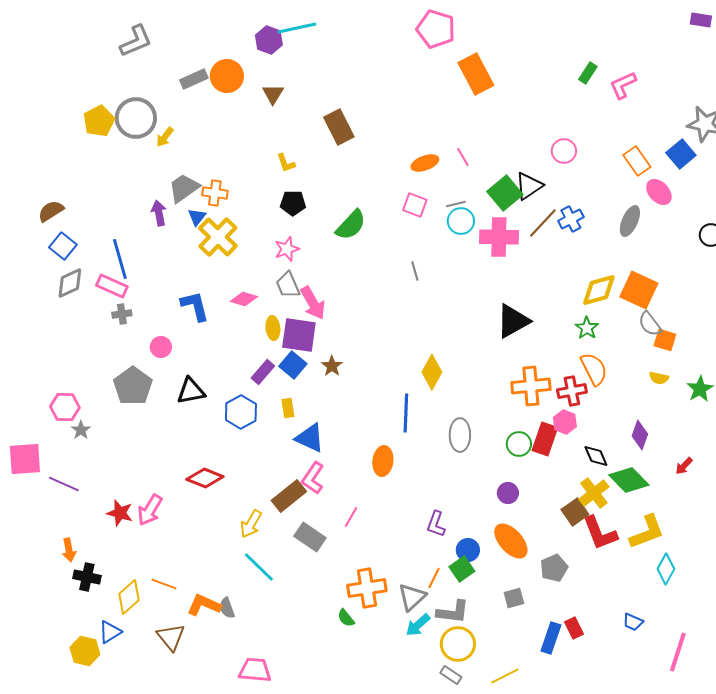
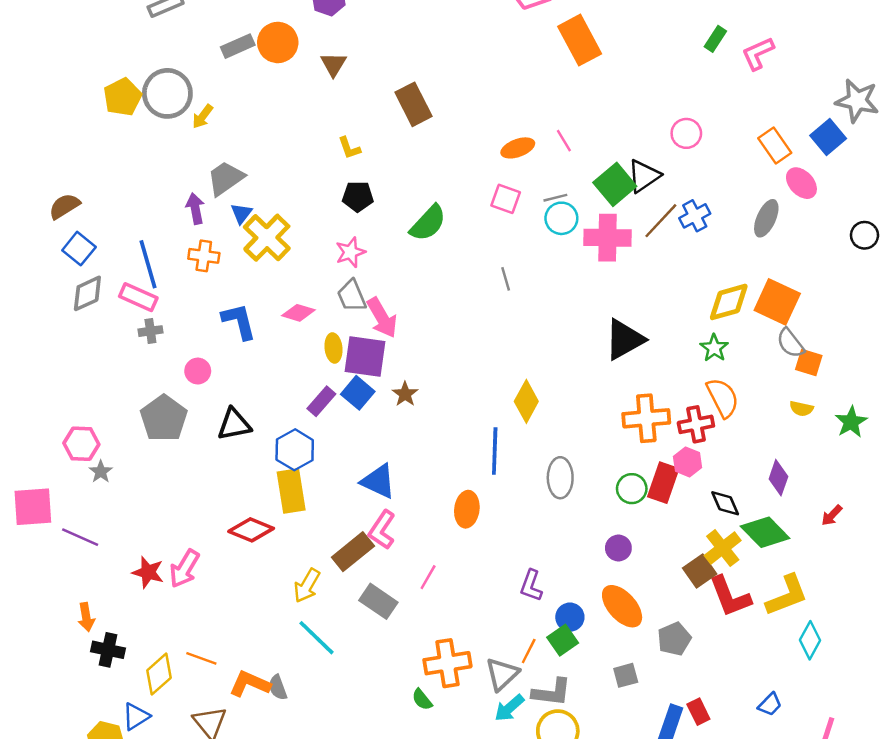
orange cross: (215, 193) -> (204, 256), moved
yellow rectangle: (288, 408) -> (291, 491), moved, size x1.8
blue trapezoid: (633, 622) -> (770, 704), turned -70

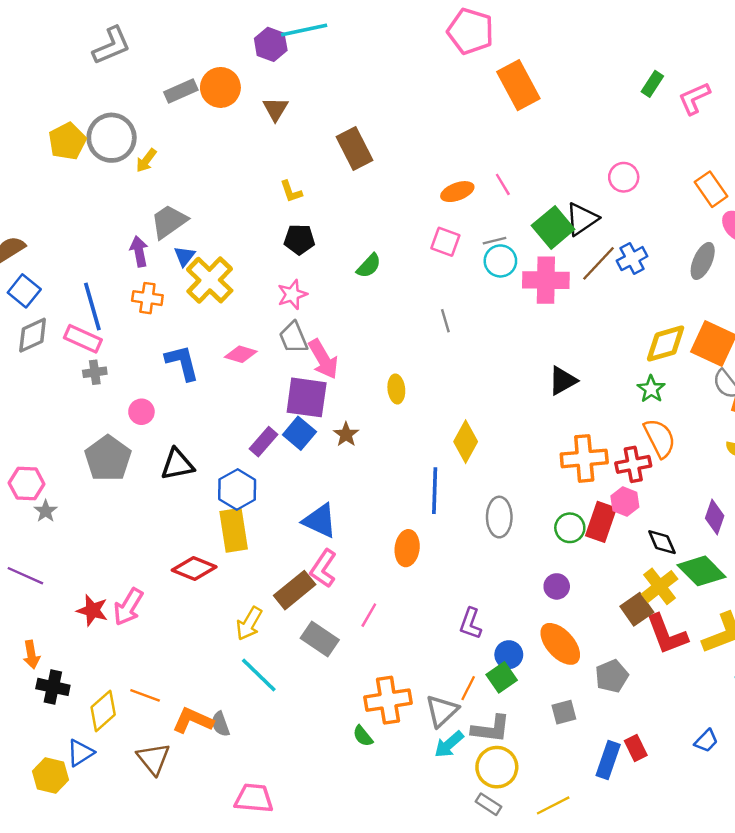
green semicircle: (428, 223) -> (369, 266), size x0.7
black triangle: (624, 339) -> (563, 381), size x0.7
yellow ellipse: (334, 348) -> (396, 389), moved

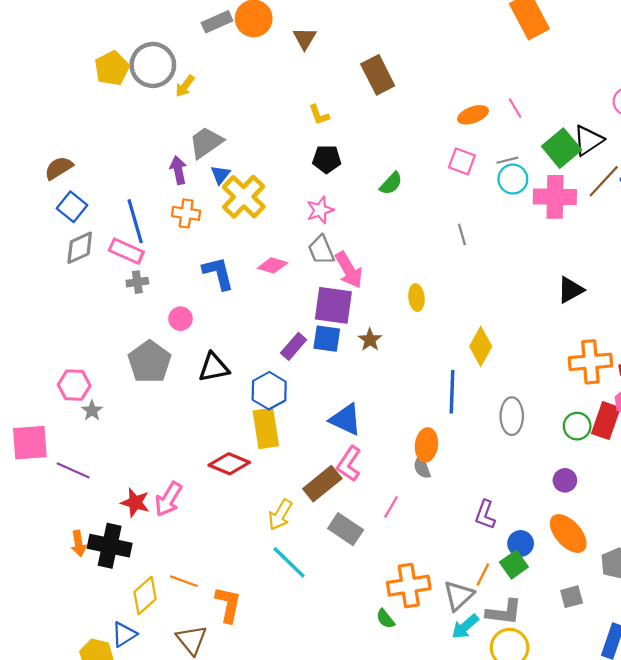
blue square: (299, 433) -> (327, 339), turned -32
black cross: (53, 687) -> (110, 546), moved, size x1.4
orange L-shape: (193, 720) -> (228, 604), turned 78
gray semicircle: (220, 724) -> (422, 467), moved

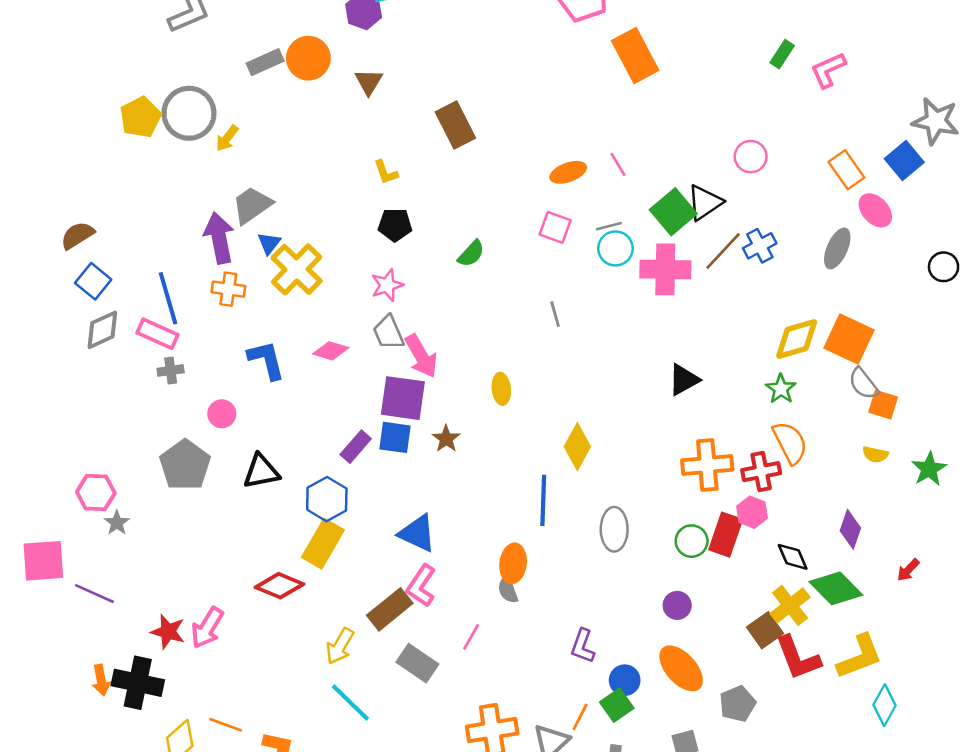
purple arrow: (178, 170) -> (219, 238), size x1.5
yellow rectangle: (266, 428) -> (323, 544), turned 39

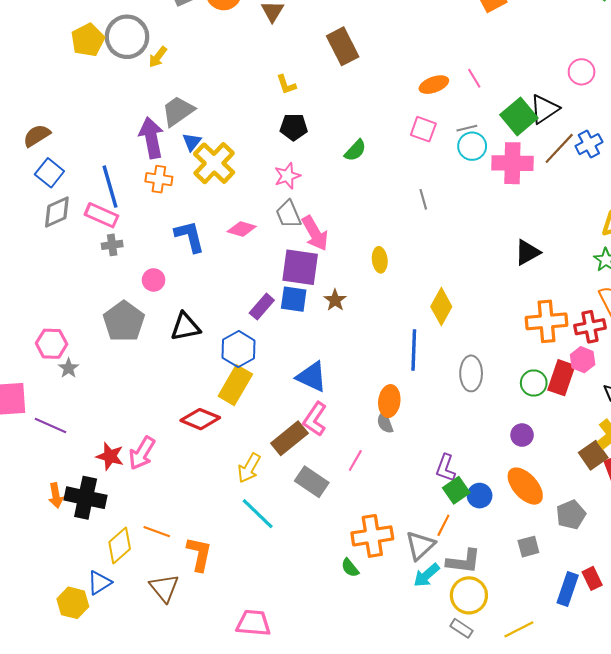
green square: (617, 705) -> (456, 490), moved

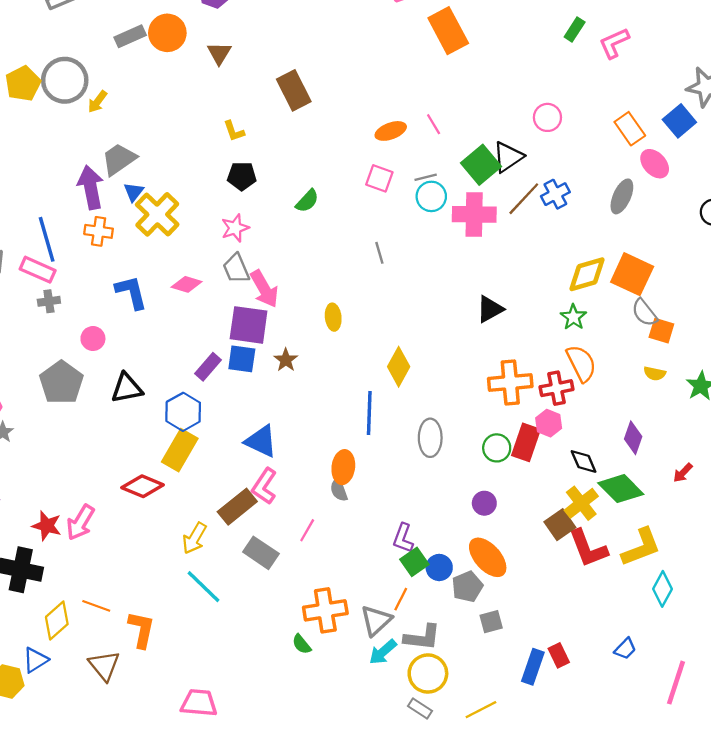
gray pentagon: (571, 515) -> (467, 587), moved

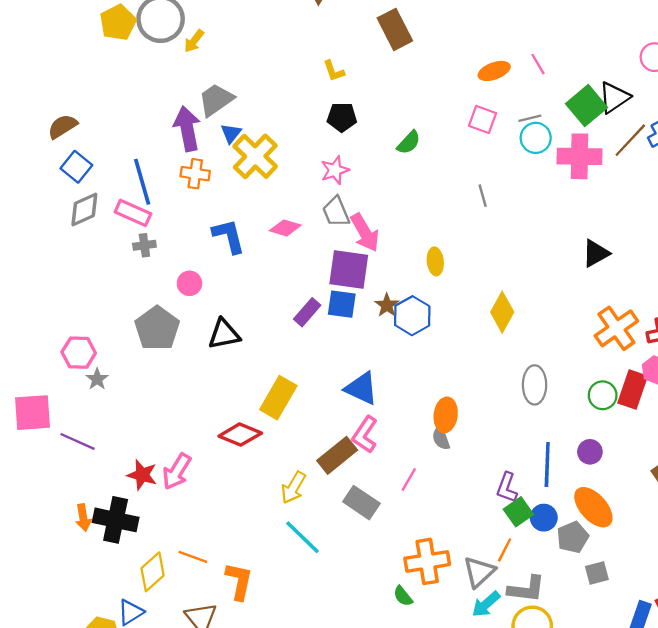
orange cross: (510, 383) -> (616, 328), turned -30
blue hexagon: (183, 412) -> (412, 316), moved
blue line: (369, 413) -> (547, 465), moved

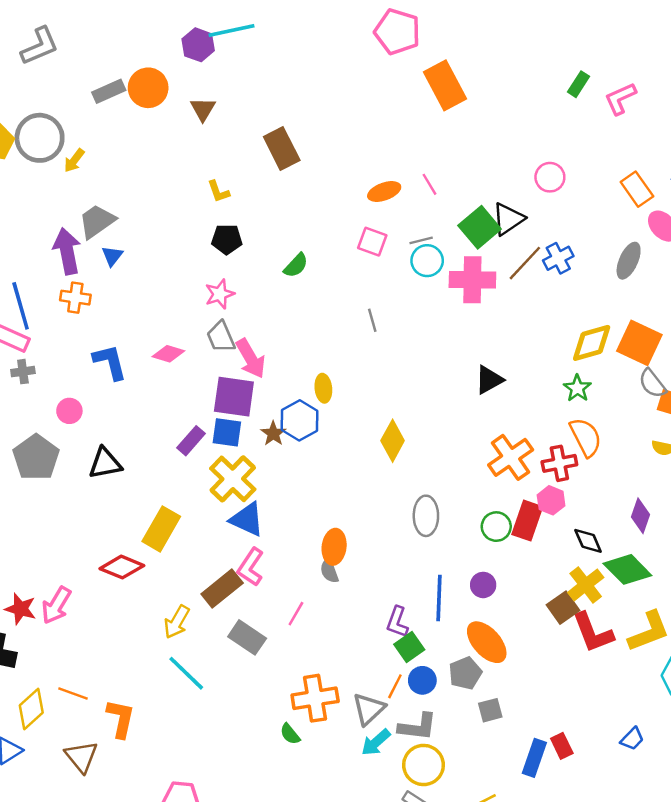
yellow cross: (255, 156) -> (233, 479), moved
blue hexagon: (412, 316) -> (300, 420), moved
blue circle: (544, 518) -> (422, 680), moved

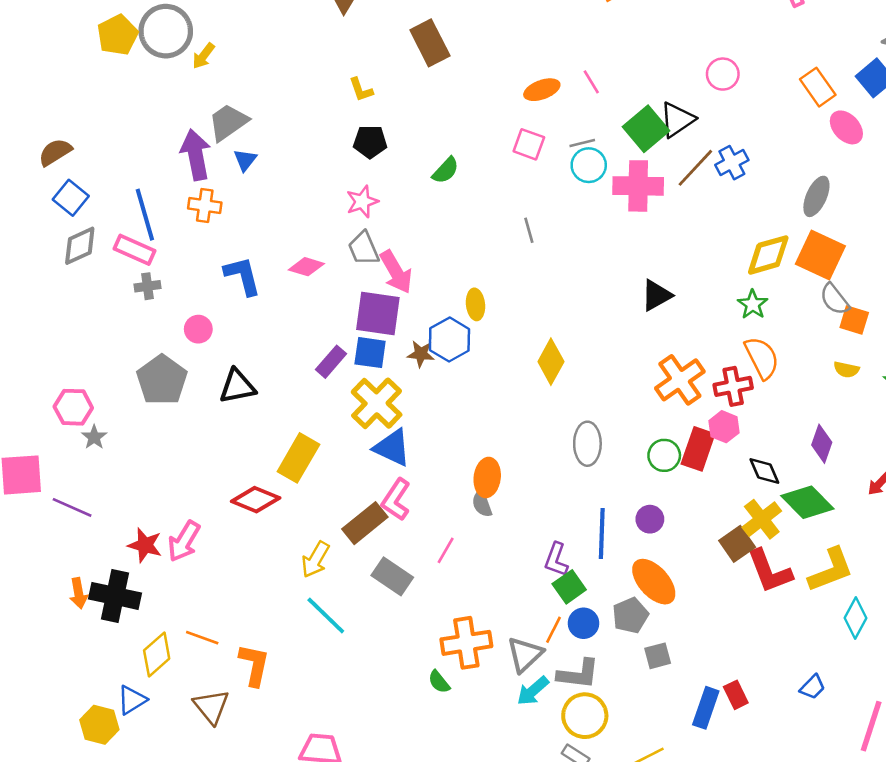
gray ellipse: (629, 261) -> (816, 196), moved
brown star: (273, 434) -> (421, 354), turned -30

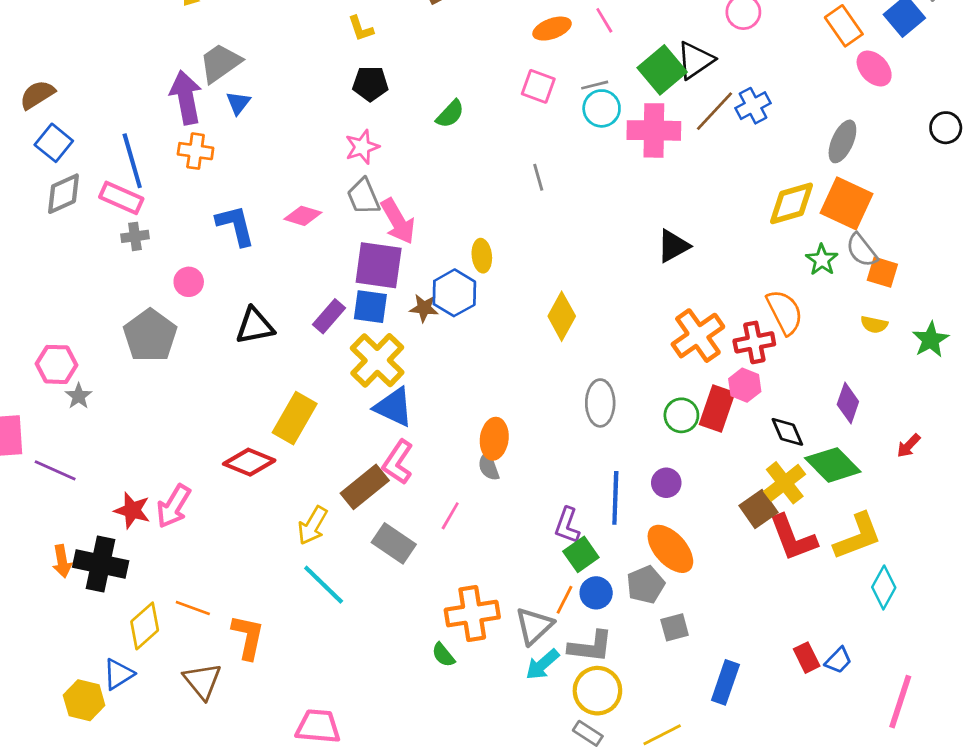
green star: (753, 304) -> (822, 260), moved
black triangle: (237, 386) -> (255, 326), moved
red rectangle: (736, 695) -> (807, 658), moved

